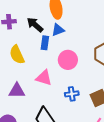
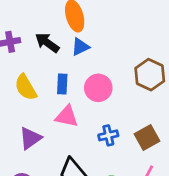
blue rectangle: (45, 43) -> (62, 84), moved
purple triangle: (17, 91) -> (30, 138), turned -30

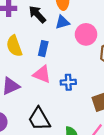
pink circle: (98, 88) -> (86, 34), moved
blue cross: (108, 135) -> (68, 82), moved

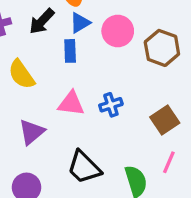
black arrow: (37, 14) -> (42, 21), turned -78
blue rectangle: (43, 49) -> (70, 51), moved

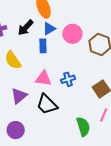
black trapezoid: (84, 167) -> (47, 104), moved

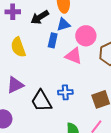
pink triangle: (43, 78) -> (74, 56), moved
blue cross: (68, 79) -> (65, 92), moved

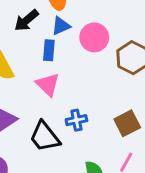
pink triangle: (74, 56) -> (48, 85), moved, turned 30

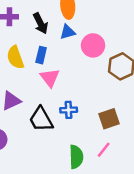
black arrow: (26, 20) -> (40, 23), turned -85
blue rectangle: (49, 50) -> (41, 55), moved

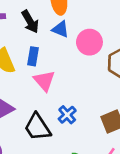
blue triangle: (68, 32) -> (61, 29), turned 42
blue cross: (69, 110) -> (67, 115), turned -35

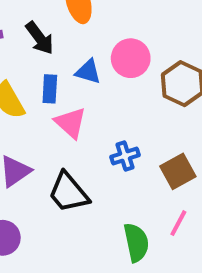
blue triangle: (61, 29) -> (88, 72), moved
blue cross: (67, 115) -> (125, 156), moved, turned 30

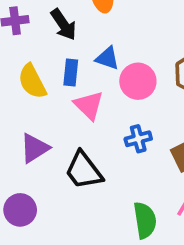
pink circle: (131, 58) -> (138, 81), moved

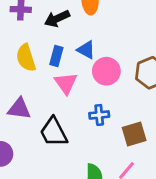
black arrow: (63, 25) -> (57, 19), turned 90
purple triangle: (35, 148) -> (19, 109), turned 30

